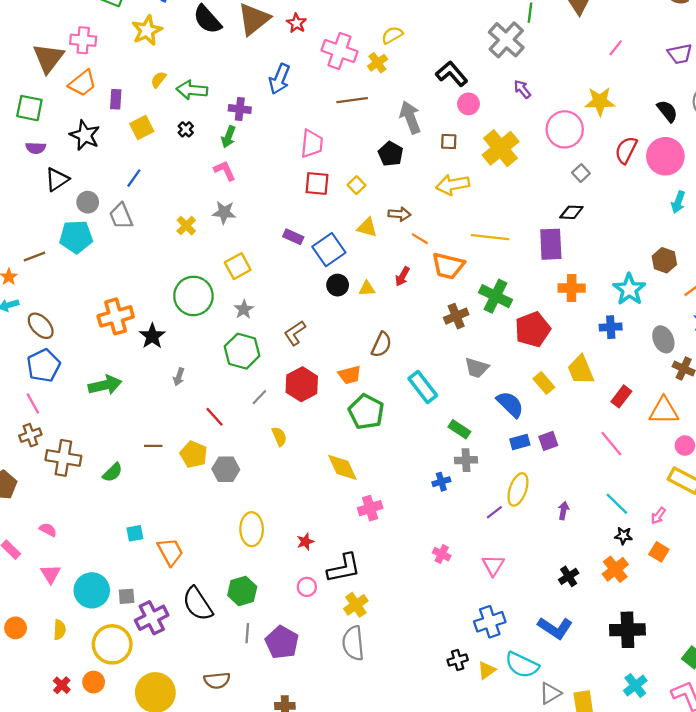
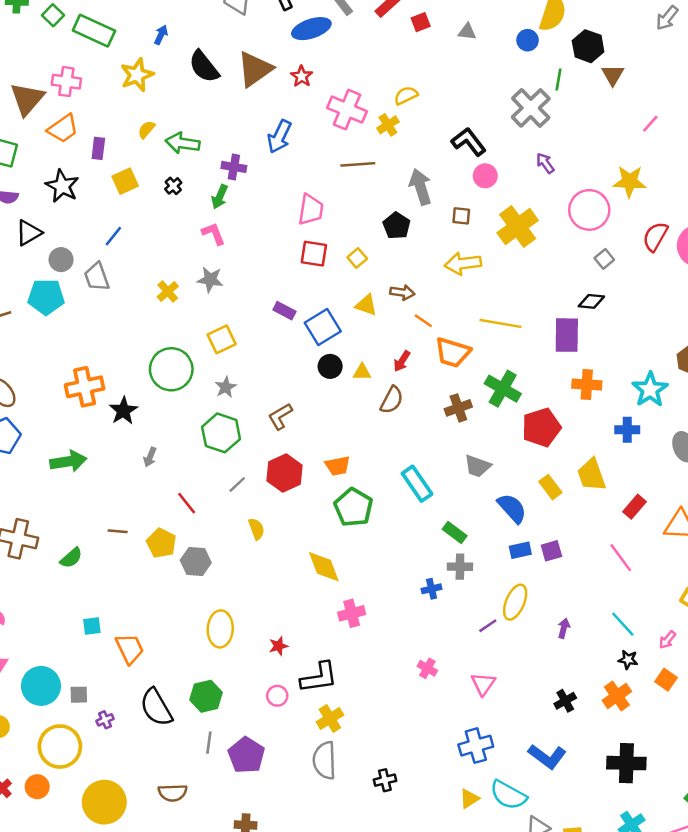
brown semicircle: (381, 345) -> (392, 400), moved
purple cross: (152, 618) -> (105, 720), size x0.5
black cross: (458, 660) -> (385, 780), moved

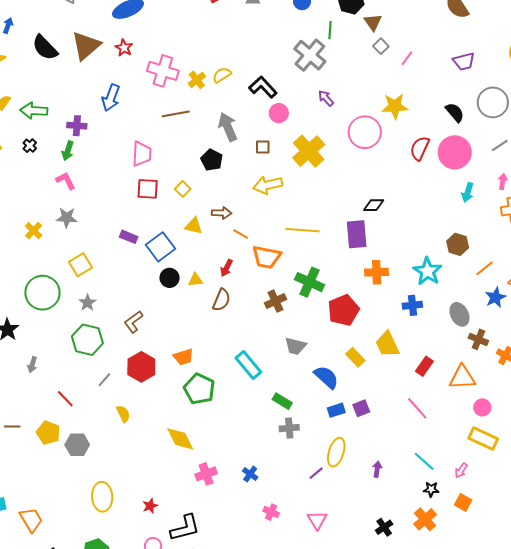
yellow semicircle: (406, 95) -> (222, 75), moved
gray square: (604, 259) -> (381, 46), moved
blue cross: (432, 589) -> (250, 474), moved, turned -35

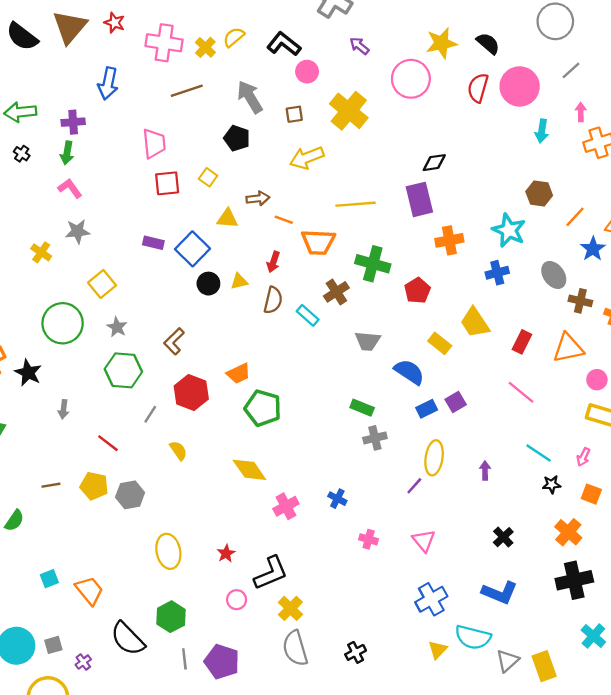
black semicircle: (455, 112) -> (488, 43), moved
red pentagon: (343, 310) -> (417, 291), size x0.7
cyan rectangle: (248, 365) -> (308, 315), moved, size x0.7
orange cross: (425, 519) -> (568, 532), moved

